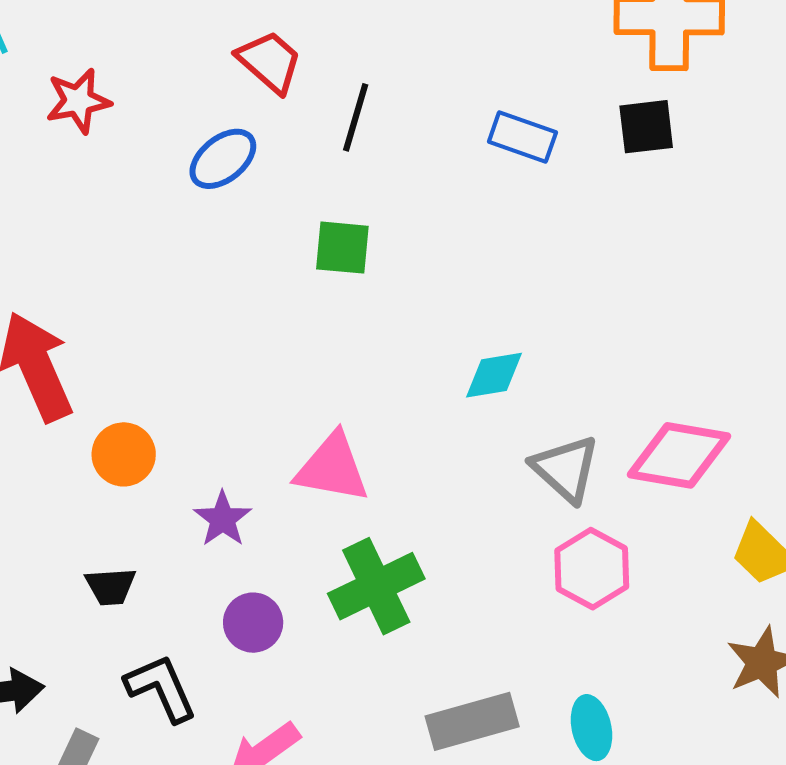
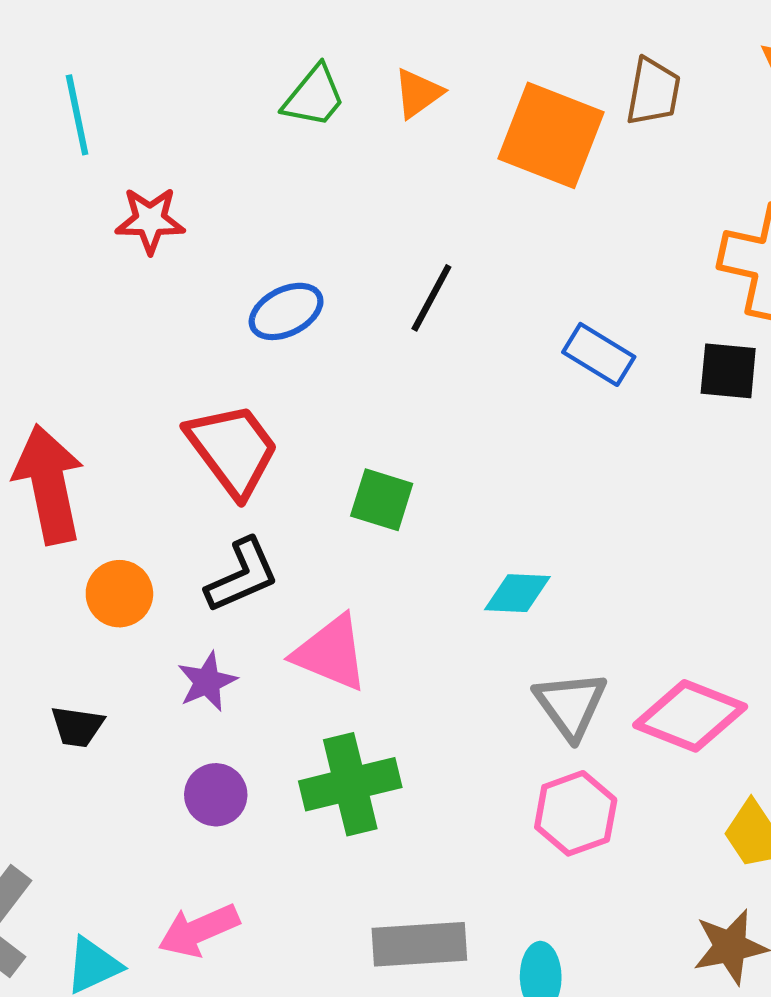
red trapezoid: (270, 62) -> (233, 450), moved, size x1.4
green square: (342, 248) -> (382, 500), moved
black L-shape: (161, 688) -> (242, 575), moved, turned 78

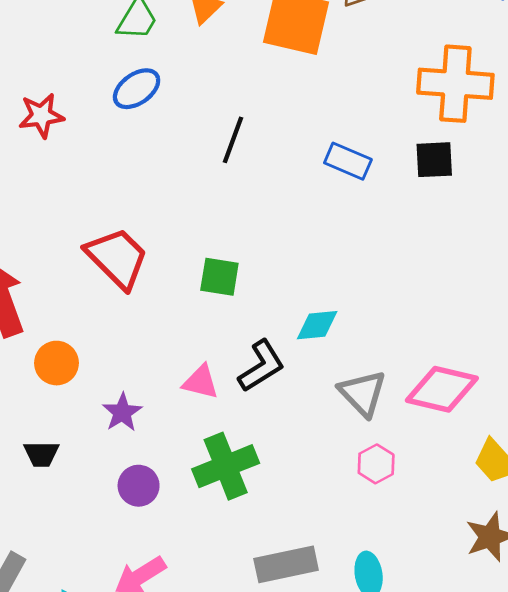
blue ellipse: (286, 311) -> (137, 89), moved
black L-shape: (242, 575) -> (261, 366), moved
pink triangle: (331, 653) -> (201, 382), size x0.7
pink hexagon: (576, 813) -> (376, 464), size x0.7

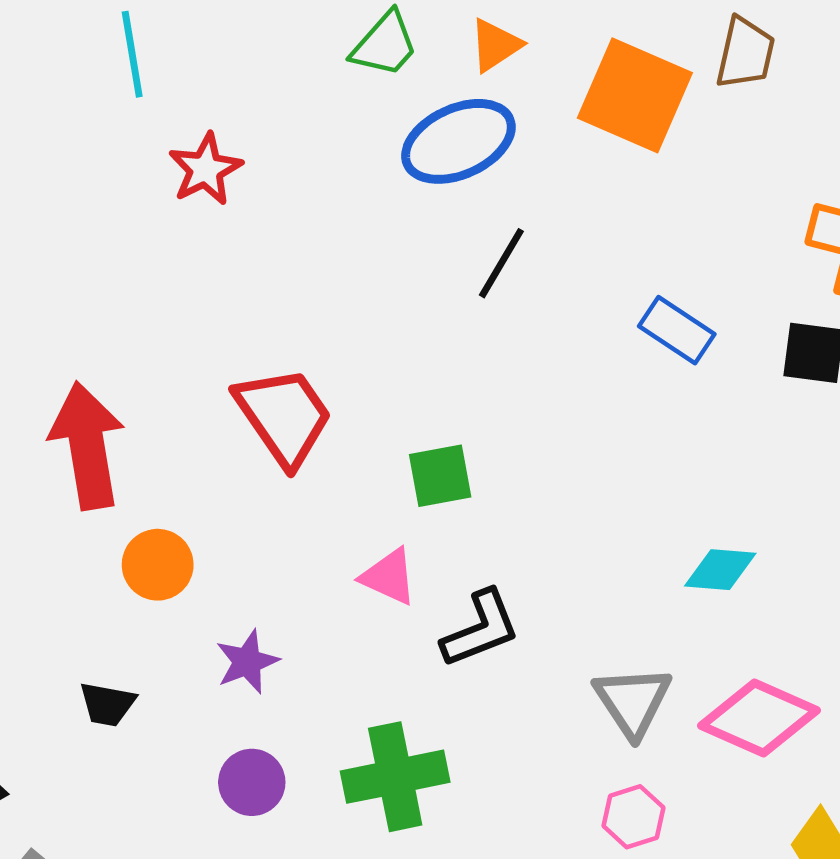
blue ellipse: (137, 89) -> (458, 141), moved, size x1.4
red star: (41, 116) -> (205, 169), turned -30
green square: (219, 277) -> (440, 476), turned -30
cyan diamond: (317, 325) -> (720, 570), moved
pink triangle: (201, 382) -> (389, 577), moved

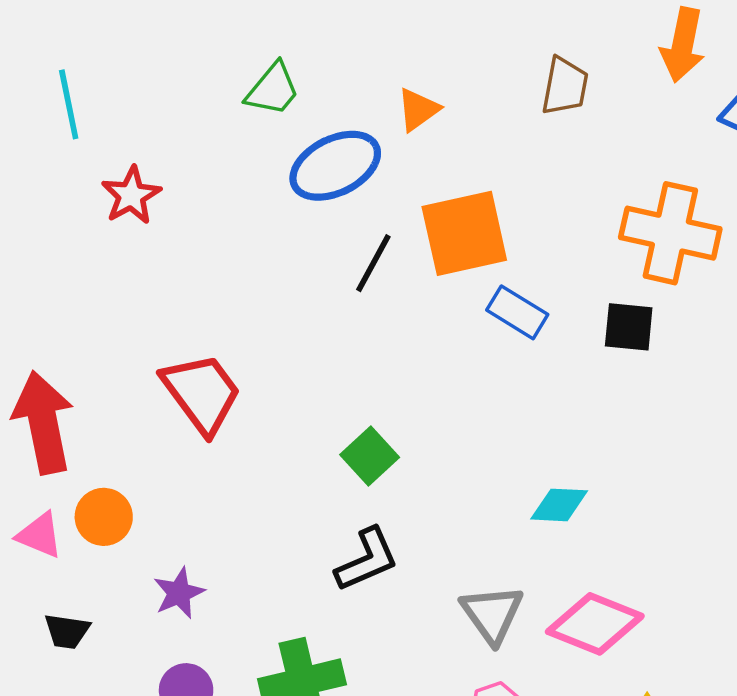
orange triangle: (495, 45) -> (418, 110), moved
orange square: (635, 95) -> (464, 233), moved, turned -34
green square: (440, 476) -> (370, 456), moved, turned -30
pink triangle: (389, 577) -> (40, 535), moved

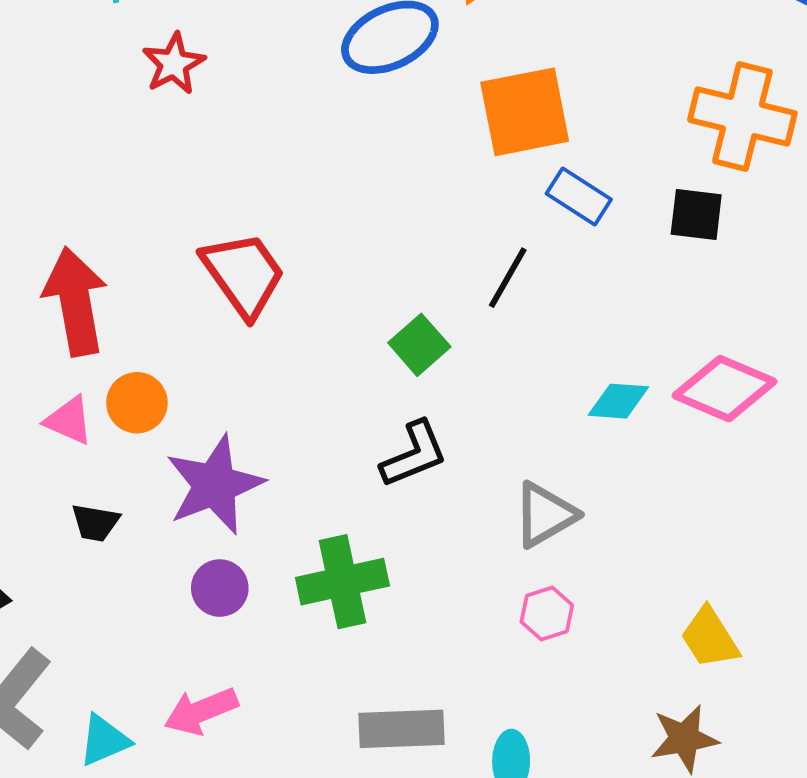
black line: (373, 263) -> (508, 278), moved
purple star: (179, 593) -> (215, 485), size x1.8
gray triangle: (492, 614) -> (545, 515), turned 34
pink diamond: (595, 624) -> (725, 389), moved

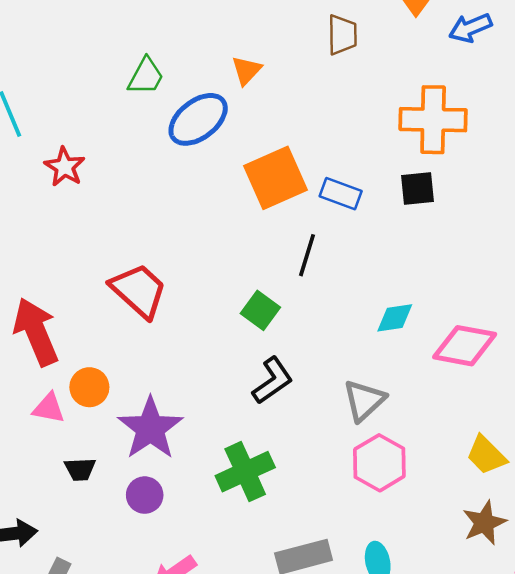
orange square: (525, 112) -> (275, 178), moved
pink diamond: (725, 389) -> (465, 346), moved
purple circle: (220, 588) -> (145, 495), moved
pink hexagon: (547, 614) -> (379, 463), size x1.6

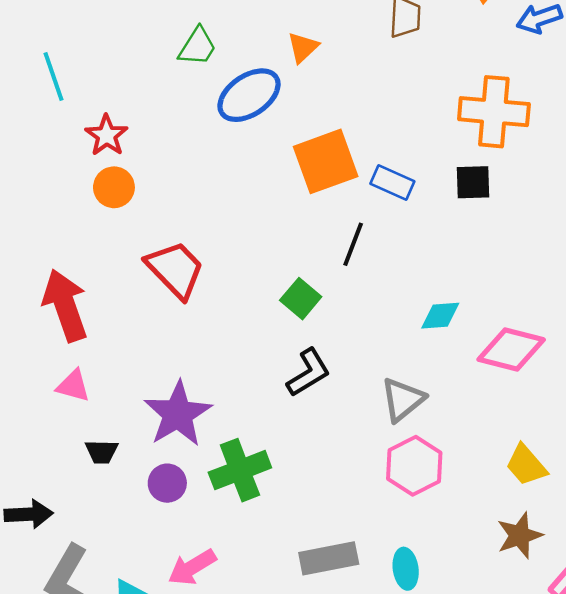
orange circle: (89, 387) -> (114, 187), moved
green cross: (245, 472) -> (240, 470), moved

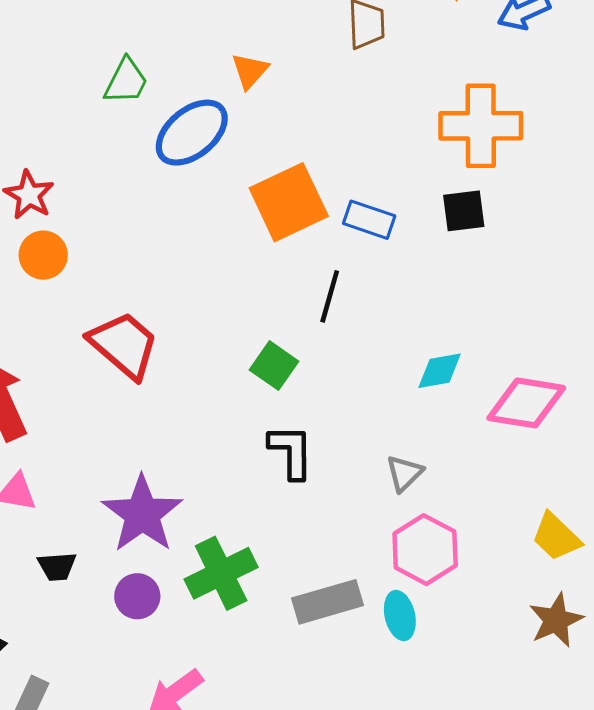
black L-shape: (308, 373) -> (291, 452), turned -54
gray triangle: (403, 400) -> (404, 473), size x0.7
gray rectangle: (329, 558) -> (327, 602), moved
cyan ellipse: (406, 569) -> (400, 615), moved

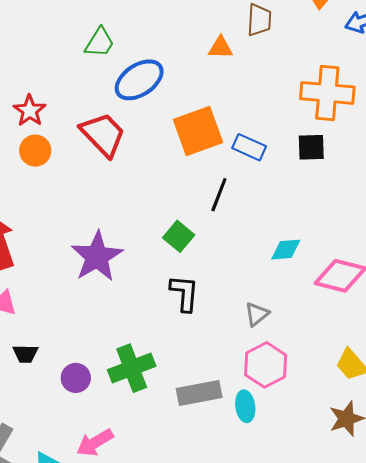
orange triangle: (250, 71) -> (221, 48), moved, turned 44
red trapezoid: (124, 345) -> (103, 134), moved
purple star: (142, 514) -> (97, 257), moved

